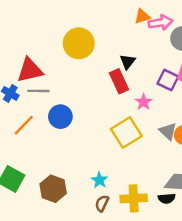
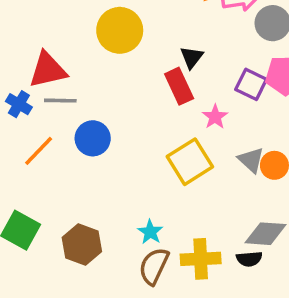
brown semicircle: (102, 203) -> (154, 266), size x1.5

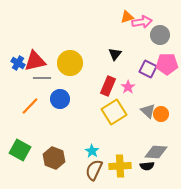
yellow circle: (120, 30) -> (70, 63), moved
red rectangle: (179, 86) -> (108, 86), moved, turned 48
blue cross: (19, 104) -> (18, 63), moved

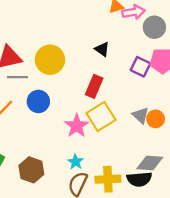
black triangle: (115, 54) -> (102, 49), turned -32
pink star: (128, 87) -> (77, 126), moved, size x1.5
black semicircle: (147, 166) -> (139, 179), size x1.5

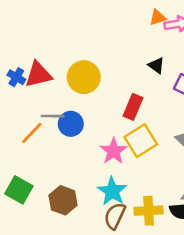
black triangle: (102, 49) -> (156, 65), moved
gray line: (17, 77) -> (53, 116), moved
cyan star: (75, 162) -> (112, 191), size x1.6

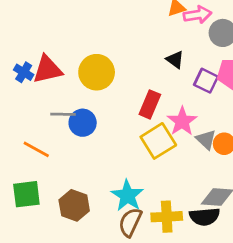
orange line: (32, 133) -> (36, 149), moved, turned 75
pink star: (114, 151) -> (182, 121), moved
green square: (19, 190) -> (26, 194), turned -36

